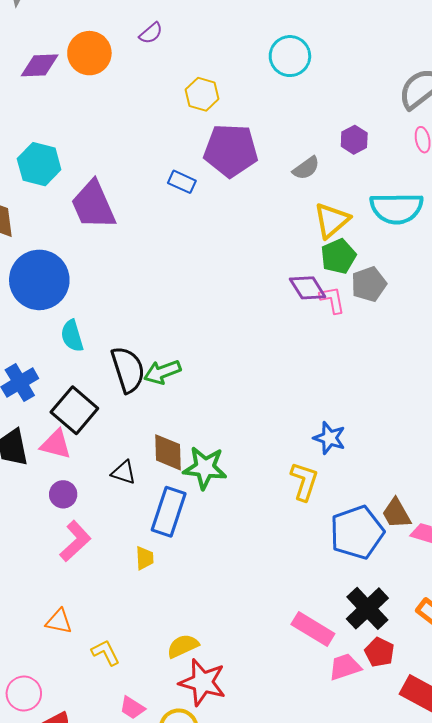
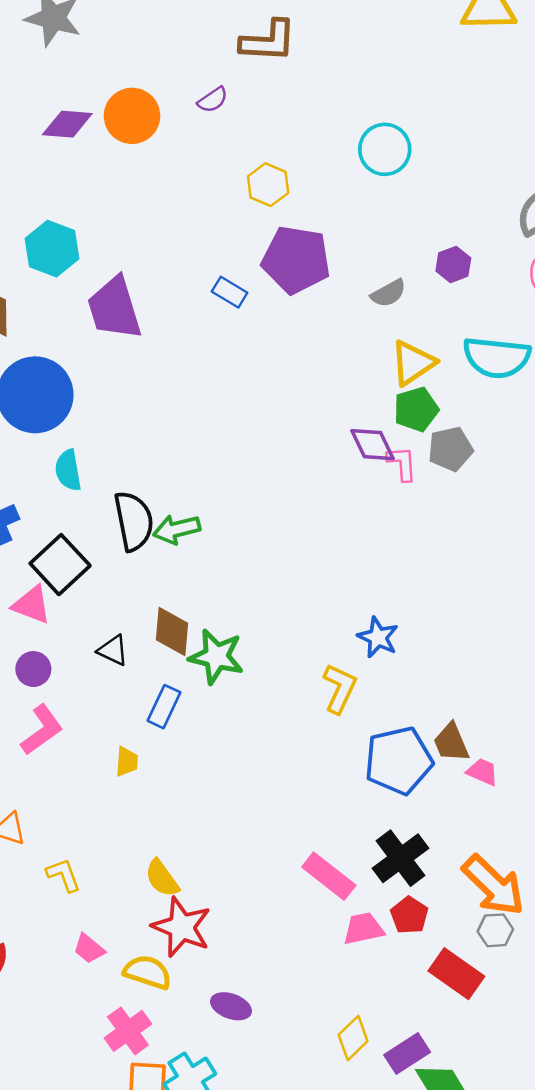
blue rectangle: (169, 512) -> (164, 707), size x0.7
yellow semicircle: (183, 646) -> (162, 878), turned -108

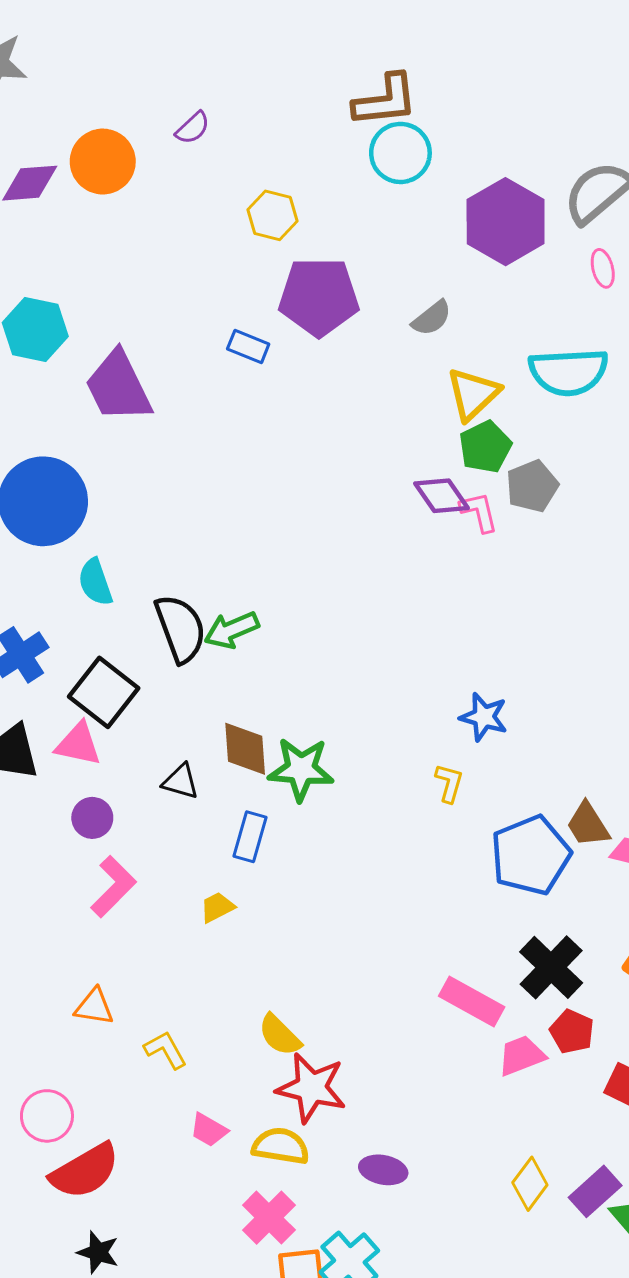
brown L-shape: (268, 41) -> (385, 100), moved
purple hexagon: (453, 265) -> (506, 222), moved, size x2.0
yellow L-shape: (340, 688) -> (449, 783), size x0.7
yellow trapezoid: (127, 762) -> (217, 907), turned -112

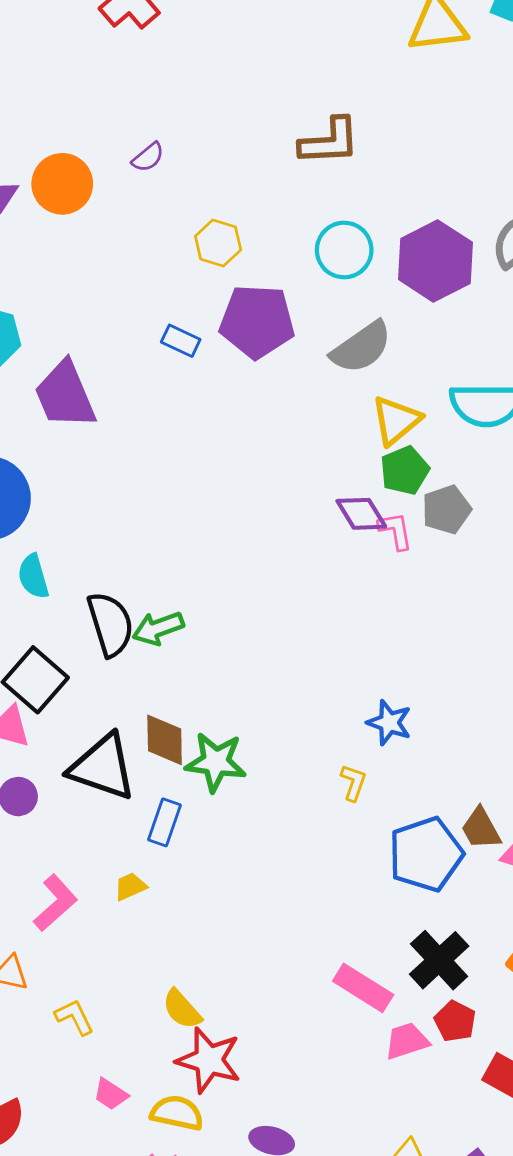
cyan circle: (400, 153) -> (344, 250), moved
gray semicircle: (432, 318) -> (361, 347), size x1.6
blue rectangle: (248, 347) -> (181, 341), moved
black triangle: (181, 782) -> (103, 767), size x2.0
pink L-shape: (113, 886) -> (55, 903), moved

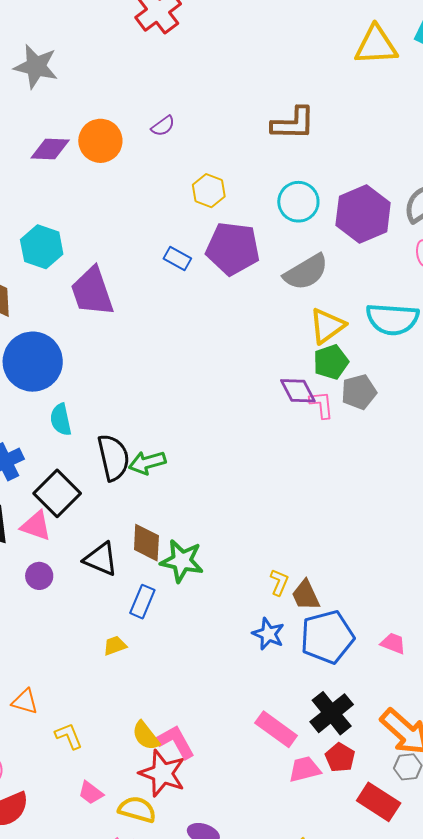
blue star: (389, 723) -> (268, 634), moved
black triangle: (103, 767) -> (101, 559), size x0.7
brown trapezoid: (481, 829) -> (306, 595), moved
pink L-shape: (55, 903) -> (176, 742), moved, turned -81

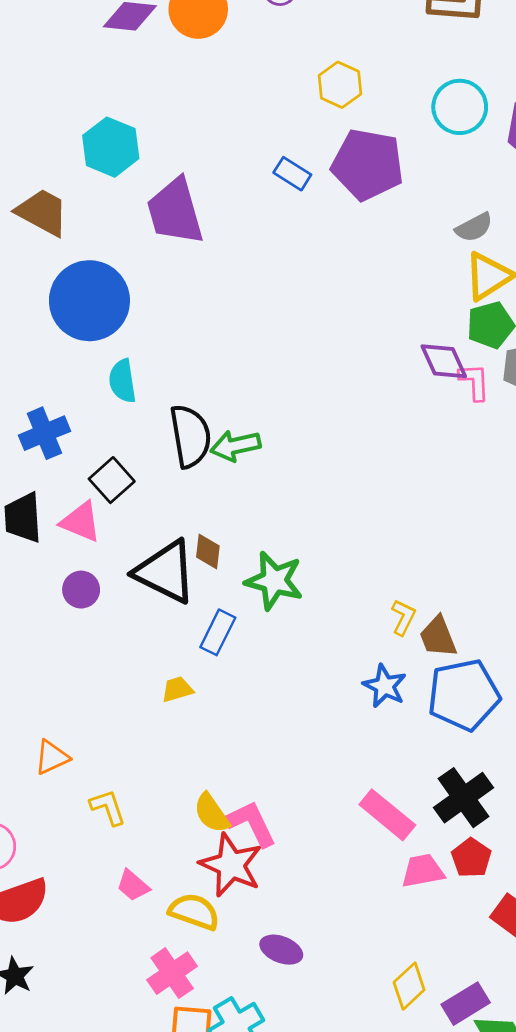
gray semicircle: (306, 272) -> (474, 227), moved, size x0.6
black square: (57, 493) -> (112, 480), size x0.7
brown diamond: (146, 543) -> (208, 551), moved, size x0.7
black triangle: (101, 559) -> (165, 572), size x1.4
orange triangle: (25, 701) -> (52, 757), turned -44

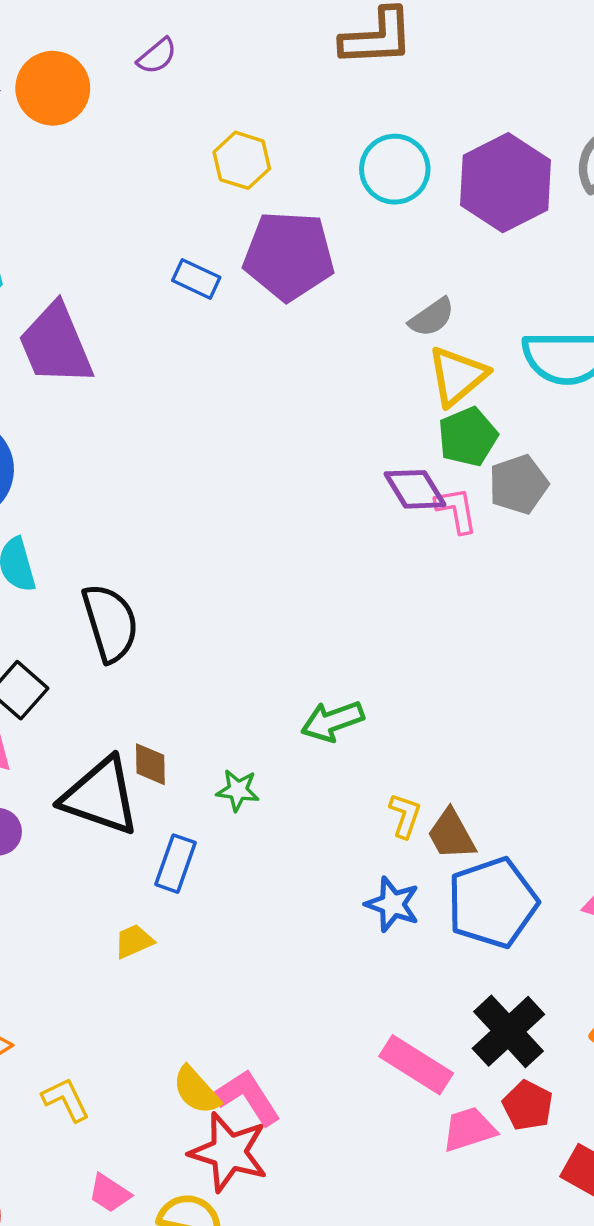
green arrow: (235, 446) -> (332, 721), moved
green star: (274, 581) -> (238, 790), size x0.6

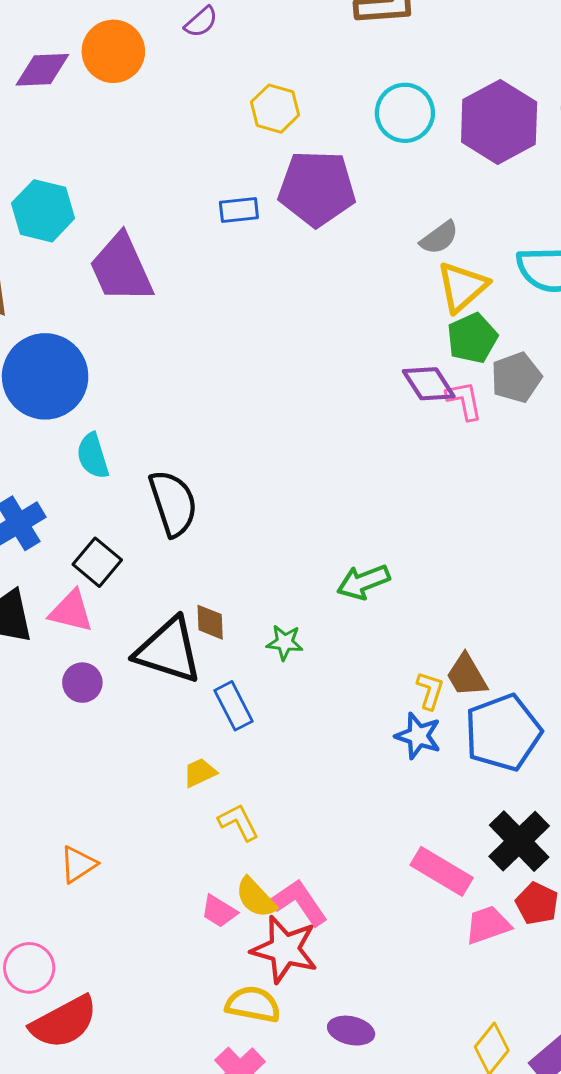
blue rectangle: (196, 279) -> (239, 210), turned -30
yellow L-shape: (405, 816) -> (430, 691), moved
blue rectangle: (176, 864) -> (233, 706), turned -45
yellow L-shape: (66, 1100) -> (239, 822), moved
pink trapezoid: (110, 1193) -> (219, 911), moved

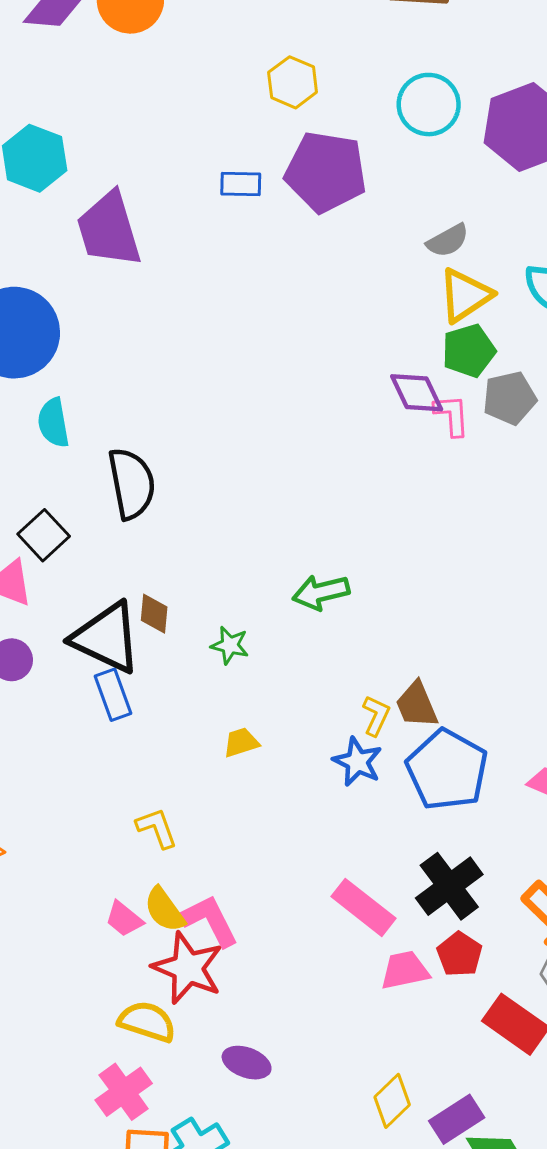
blue rectangle: (233, 706) -> (113, 695), moved
blue pentagon: (503, 733) -> (447, 770), turned -30
yellow trapezoid: (200, 773) -> (241, 742), moved

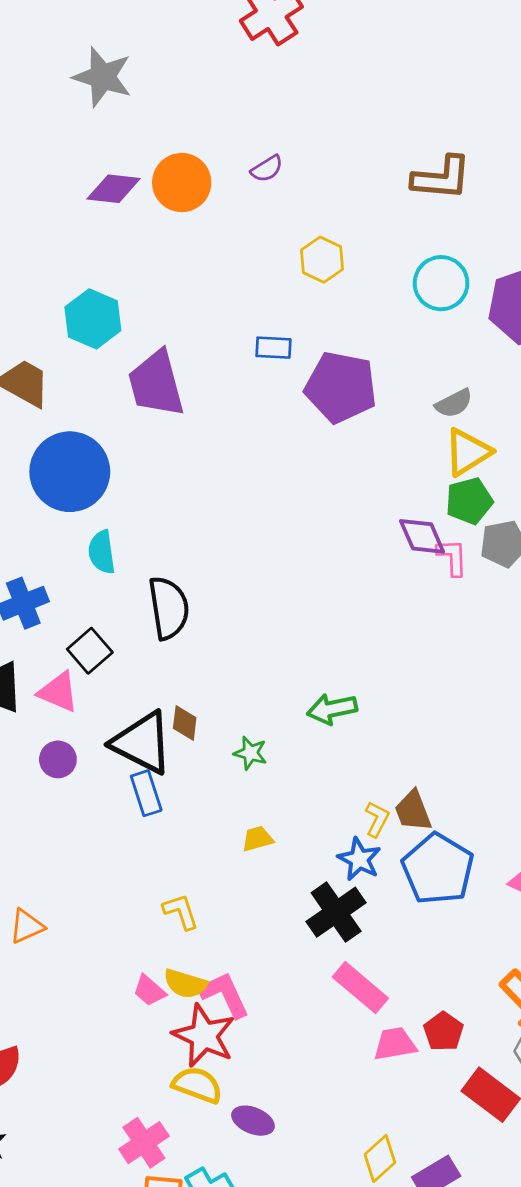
purple pentagon: (326, 172) -> (341, 387), moved
black cross: (449, 886) -> (336, 912), moved
yellow semicircle: (165, 910) -> (185, 984), turned -39
yellow semicircle: (147, 1022) -> (197, 1085), moved

